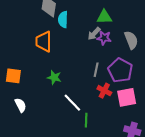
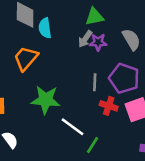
orange trapezoid: (44, 41) -> (26, 58), turned 50
green star: (54, 77) -> (46, 100), size x1.6
green line: (86, 120) -> (93, 145), turned 40

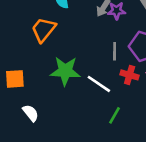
white line: (72, 127) -> (99, 84), moved

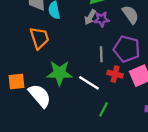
orange trapezoid: (44, 30) -> (39, 38), turned 125
white semicircle: (31, 113) -> (40, 96), moved, size x1.6

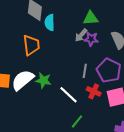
green star: (60, 73) -> (43, 80), size x0.7
white semicircle: (40, 96) -> (23, 80), moved, turned -100

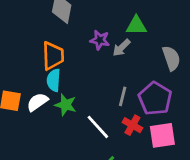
cyan semicircle: (50, 22) -> (54, 80), moved
purple star: (91, 39) -> (100, 40), moved
white semicircle: (23, 80) -> (37, 102), size x0.7

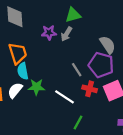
gray semicircle: (171, 58) -> (108, 45), moved
gray line: (123, 96) -> (77, 70), turned -32

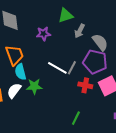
gray arrow: (66, 34) -> (80, 31), moved
gray line: (77, 70) -> (72, 68), turned 64
white line: (64, 97) -> (57, 68), moved

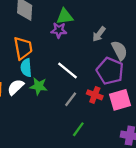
green triangle: (66, 15) -> (65, 16), moved
gray line: (72, 68) -> (71, 99), moved

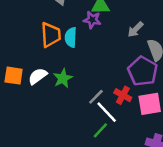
cyan semicircle: (26, 68) -> (71, 37), moved
white line: (67, 70) -> (107, 112), moved
green star: (39, 86) -> (63, 78), turned 30

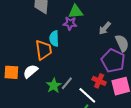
orange trapezoid: (51, 35) -> (44, 50), moved
green star: (63, 78) -> (54, 86), moved
gray line: (96, 97) -> (67, 83), moved

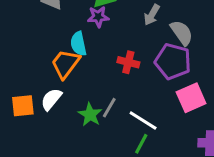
orange trapezoid: (44, 50) -> (65, 64), turned -125
red cross: (99, 81) -> (128, 62), moved

